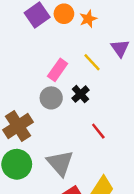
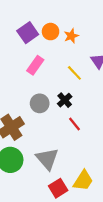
pink rectangle: (58, 70) -> (35, 65), moved
red line: (98, 131) -> (74, 124), moved

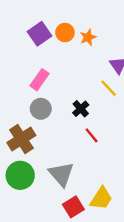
pink rectangle: (35, 65) -> (40, 80), moved
yellow line: (74, 73) -> (109, 88), moved
gray circle: (40, 103) -> (41, 109), moved

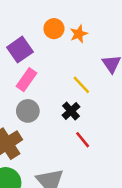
purple square: (40, 34) -> (20, 50), moved
yellow line: (109, 88) -> (81, 85), moved

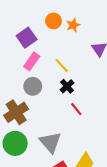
yellow line: (81, 85) -> (62, 66), moved

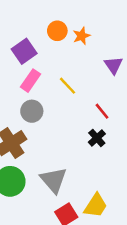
black cross: (67, 86) -> (97, 138), moved
red line: (76, 109) -> (102, 111), moved

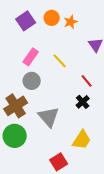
purple square: (24, 51) -> (26, 21), moved
gray triangle: (53, 180) -> (49, 117), moved
yellow trapezoid: (96, 206) -> (82, 140), moved

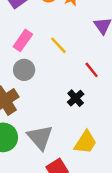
black cross: (83, 102) -> (76, 98), moved
gray triangle: (49, 117) -> (40, 137), moved

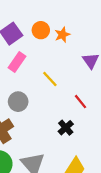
pink rectangle: (23, 40) -> (17, 62), moved

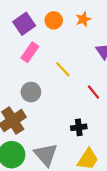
orange star: (62, 35) -> (83, 19), moved
black cross: (66, 128) -> (79, 127), moved, turned 35

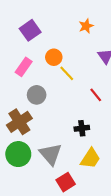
orange circle: (54, 20) -> (54, 57), moved
pink rectangle: (30, 52) -> (24, 67), moved

